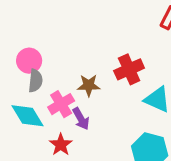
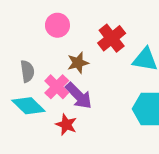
pink circle: (29, 61) -> (57, 25), moved
purple arrow: (81, 119) -> (79, 96), size x1.4

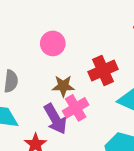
pink cross: (57, 87) -> (76, 108), moved

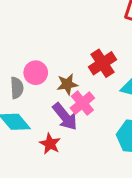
pink circle: (53, 43) -> (36, 73), moved

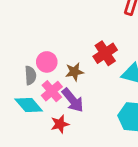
pink cross: (82, 103) -> (52, 91), moved
red star: (50, 144) -> (60, 124), turned 30

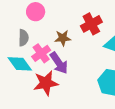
pink circle: (47, 62) -> (36, 12), moved
red star: (60, 124) -> (46, 83), size x1.5

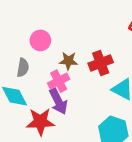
brown star: (63, 38) -> (68, 61), moved
pink cross: (41, 53) -> (59, 81), moved

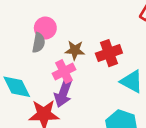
gray semicircle: (23, 68) -> (39, 43), moved
purple arrow: (58, 101) -> (63, 93), turned 45

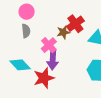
pink circle: (45, 28) -> (27, 12), moved
brown star: (75, 50) -> (63, 32), moved

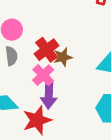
red cross: (75, 24) -> (47, 50), moved

